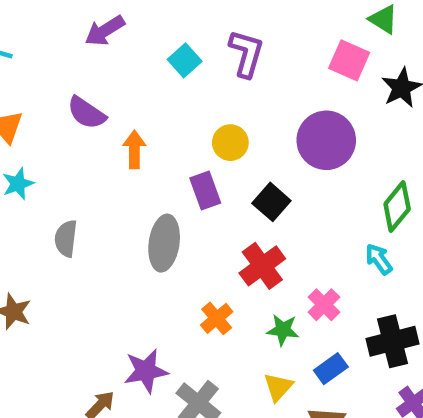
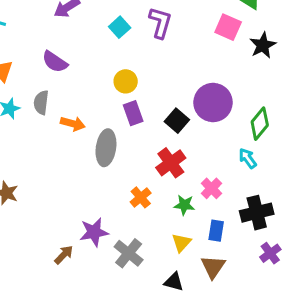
purple circle: (326, 140) -> (213, 103), moved
yellow circle: (230, 143) -> (126, 81), moved
orange arrow: (134, 149) -> (73, 124), moved, turned 105
gray semicircle: (66, 238) -> (41, 103), moved
blue rectangle: (331, 369) -> (216, 231), turned -45

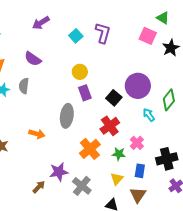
orange arrow: (73, 124) -> (37, 134), moved
cyan arrow: (248, 158) -> (149, 115), moved
orange cross: (141, 197) -> (90, 149), size x1.5

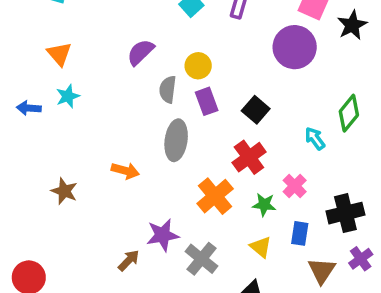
purple semicircle: (33, 59) -> (141, 52), moved, turned 102
gray semicircle: (24, 86) -> (168, 89), moved
purple circle: (138, 86) -> (295, 47), moved
yellow triangle: (117, 179) -> (261, 247), turned -32
brown triangle: (138, 195) -> (322, 271), moved

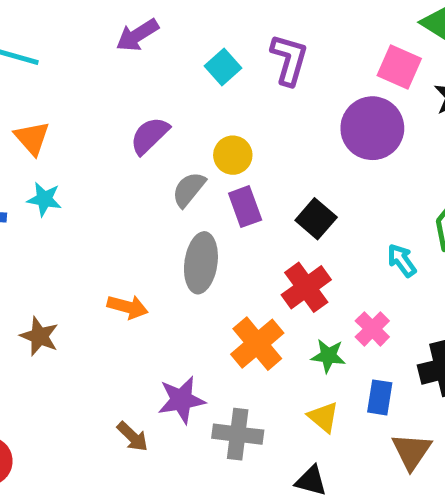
gray semicircle: (168, 89) -> (189, 189), turned 32
cyan star: (68, 96) -> (44, 199), turned 30
gray cross: (202, 259) -> (238, 434), turned -32
brown arrow: (129, 260) -> (132, 437), turned 90

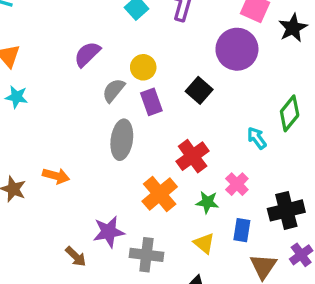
black square: (316, 219) -> (199, 90), moved
orange arrow: (128, 307) -> (56, 176), moved

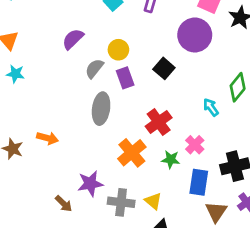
blue rectangle: (242, 230) -> (199, 182), size x1.4
yellow triangle: (204, 243) -> (153, 201), moved

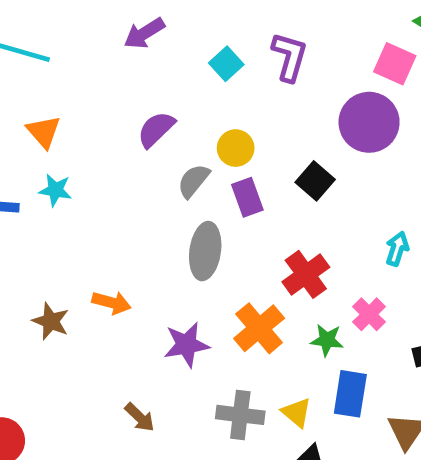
cyan arrow: (211, 107) -> (397, 249), turned 54
blue rectangle: (199, 182) -> (350, 394), moved
purple star: (90, 184) -> (186, 345), moved

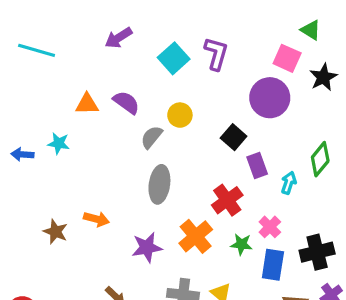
cyan square: (226, 64) -> (174, 58), size x1.4
purple semicircle: (156, 129) -> (126, 102), turned 80
orange triangle: (44, 132) -> (87, 104), moved, turned -50
purple rectangle: (247, 197) -> (257, 165), moved
blue rectangle: (350, 394) -> (273, 265), moved

